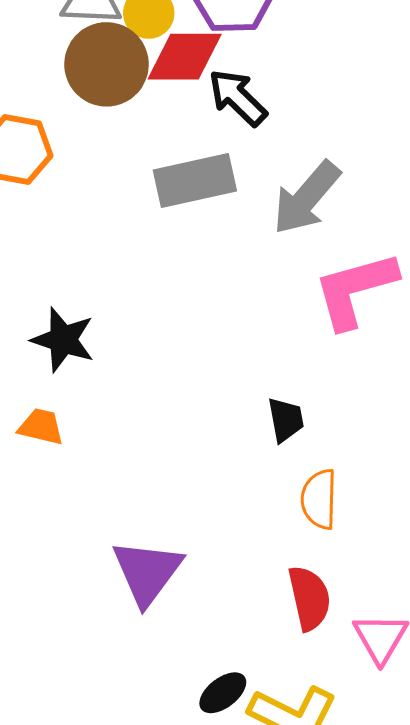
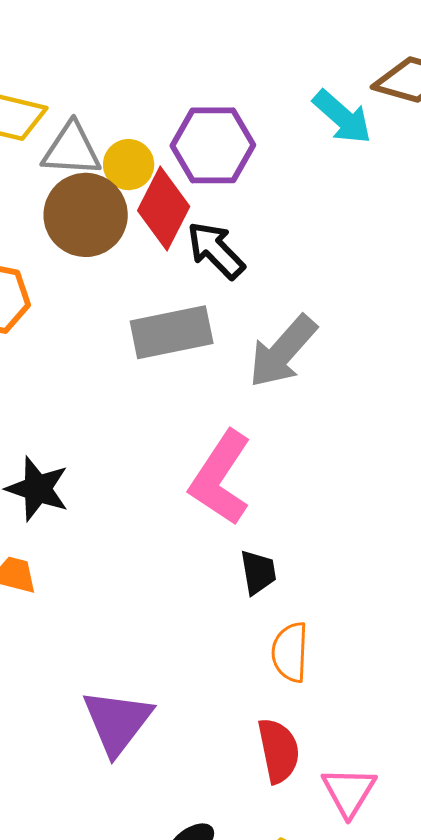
red diamond: (185, 57) -> (164, 209), turned -64
pink L-shape: (355, 290) -> (221, 478), moved, turned -42

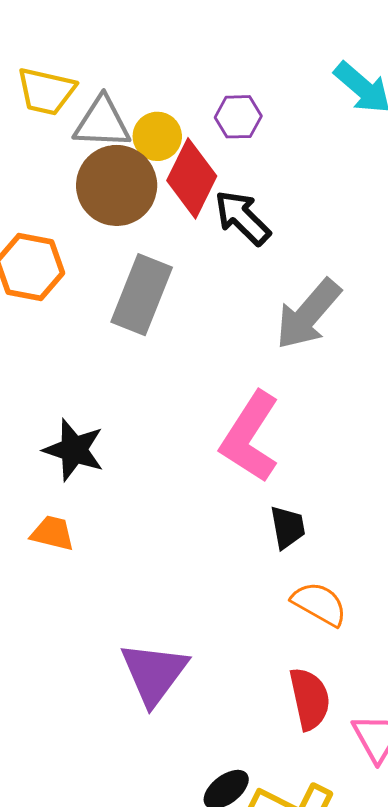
purple hexagon: (213, 145) -> (238, 117), size x0.6
gray rectangle: (172, 332) -> (142, 295), moved, turned -56
orange semicircle: (290, 652) -> (319, 604), turned 118

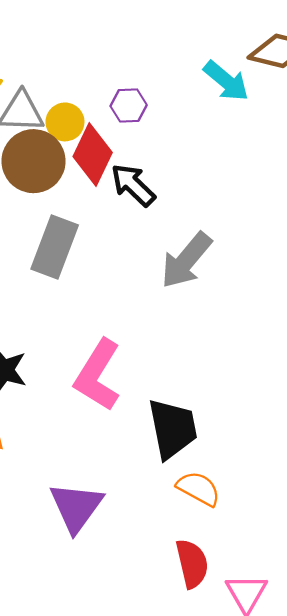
pink L-shape: (250, 437) -> (98, 375), moved
black trapezoid: (288, 527) -> (173, 429), size x1.8
purple triangle: (154, 673) -> (76, 507), moved

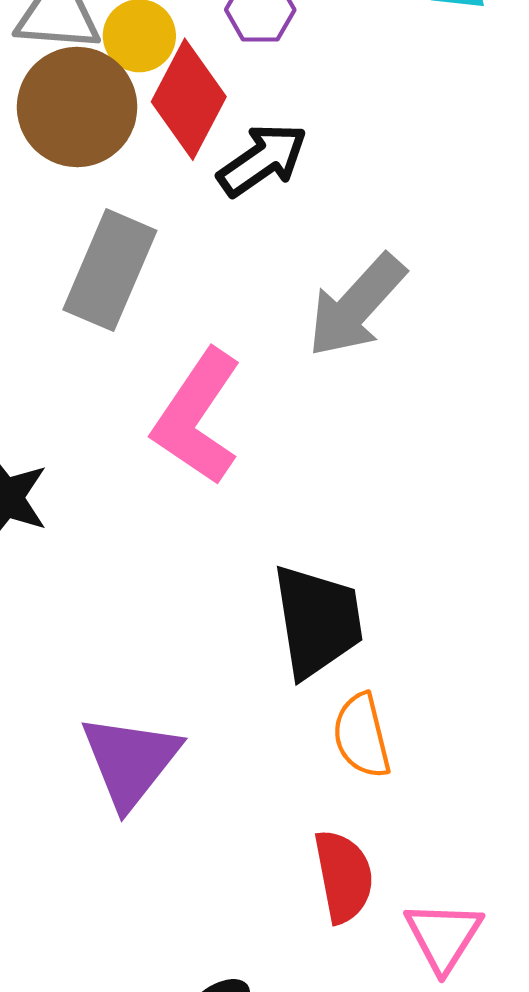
black arrow: (133, 185) -> (262, 160), turned 99
pink L-shape: (98, 375) -> (197, 417), moved
orange semicircle: (199, 489) -> (362, 736), turned -135

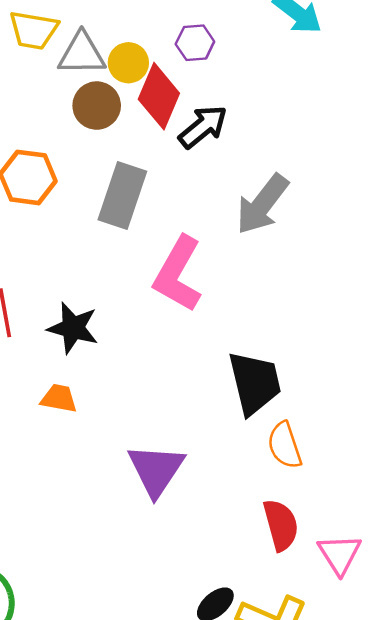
brown circle: (77, 107) -> (97, 106), size x0.7

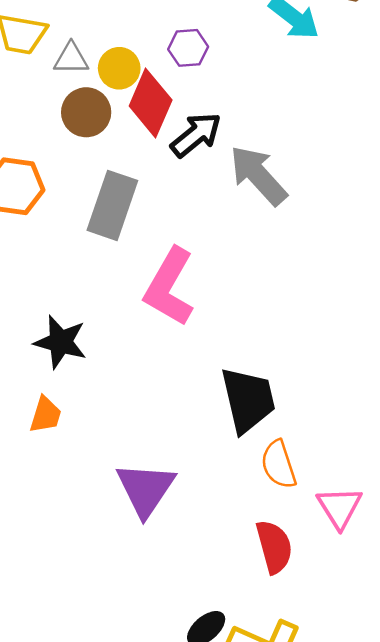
gray triangle: (82, 54) -> (71, 59), size x0.7
gray arrow: (262, 204) -> (258, 175), moved, turned 100
orange trapezoid: (59, 398) -> (46, 415), turned 96
pink triangle: (339, 554) -> (339, 507), moved

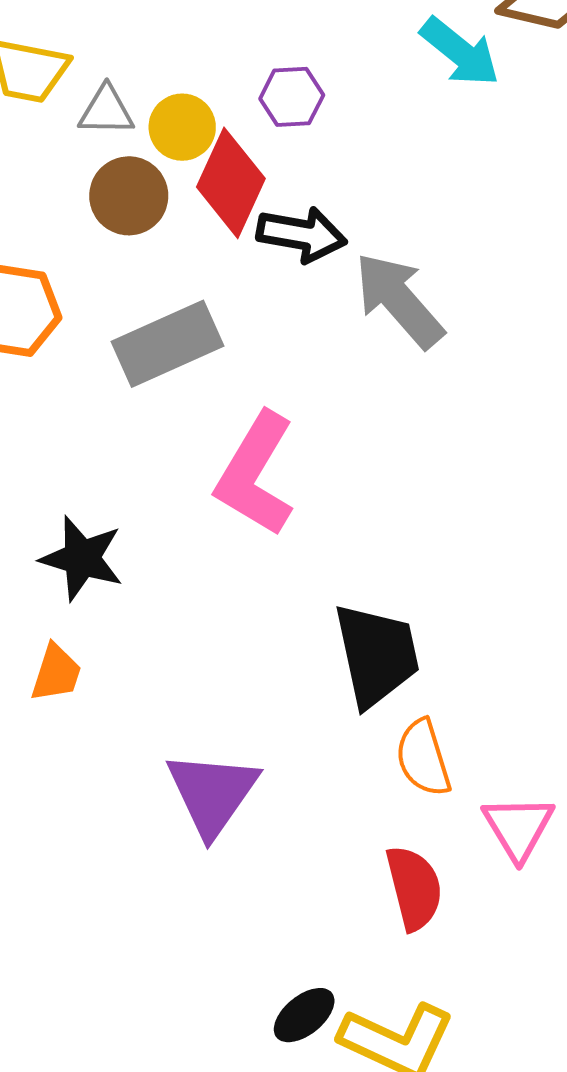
black arrow: (196, 135) -> (302, 234), turned 48
gray rectangle: (112, 205) -> (168, 344), turned 46

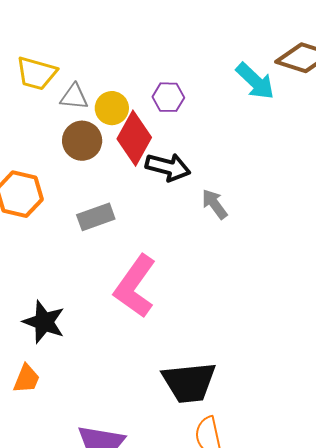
gray arrow: (399, 300) -> (215, 204), size x0.6
gray rectangle: (168, 344) -> (96, 217), size x0.7
black trapezoid: (377, 655) -> (189, 382), turned 92

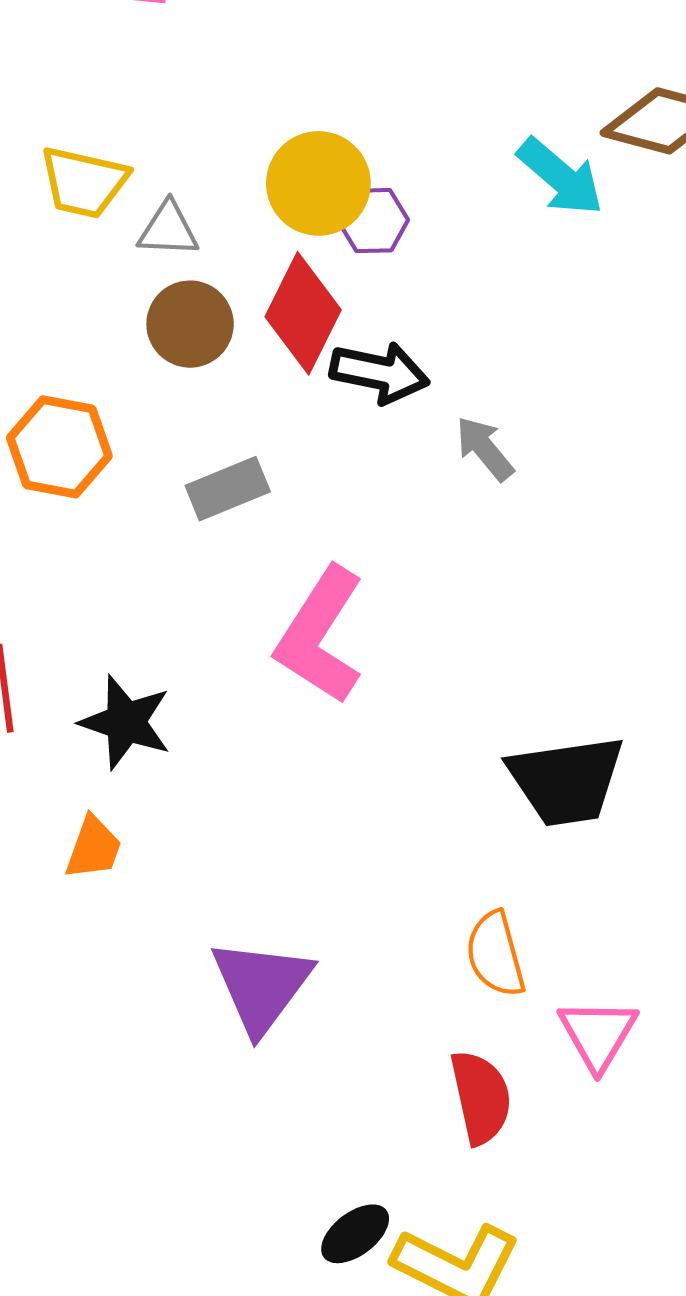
yellow circle: (112, 108) -> (318, 183), moved, size x1.4
black trapezoid: (189, 382) -> (566, 781), moved

